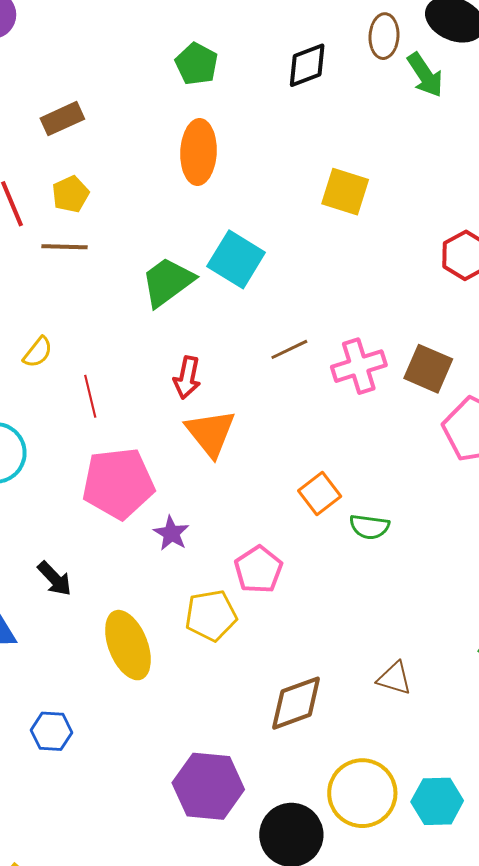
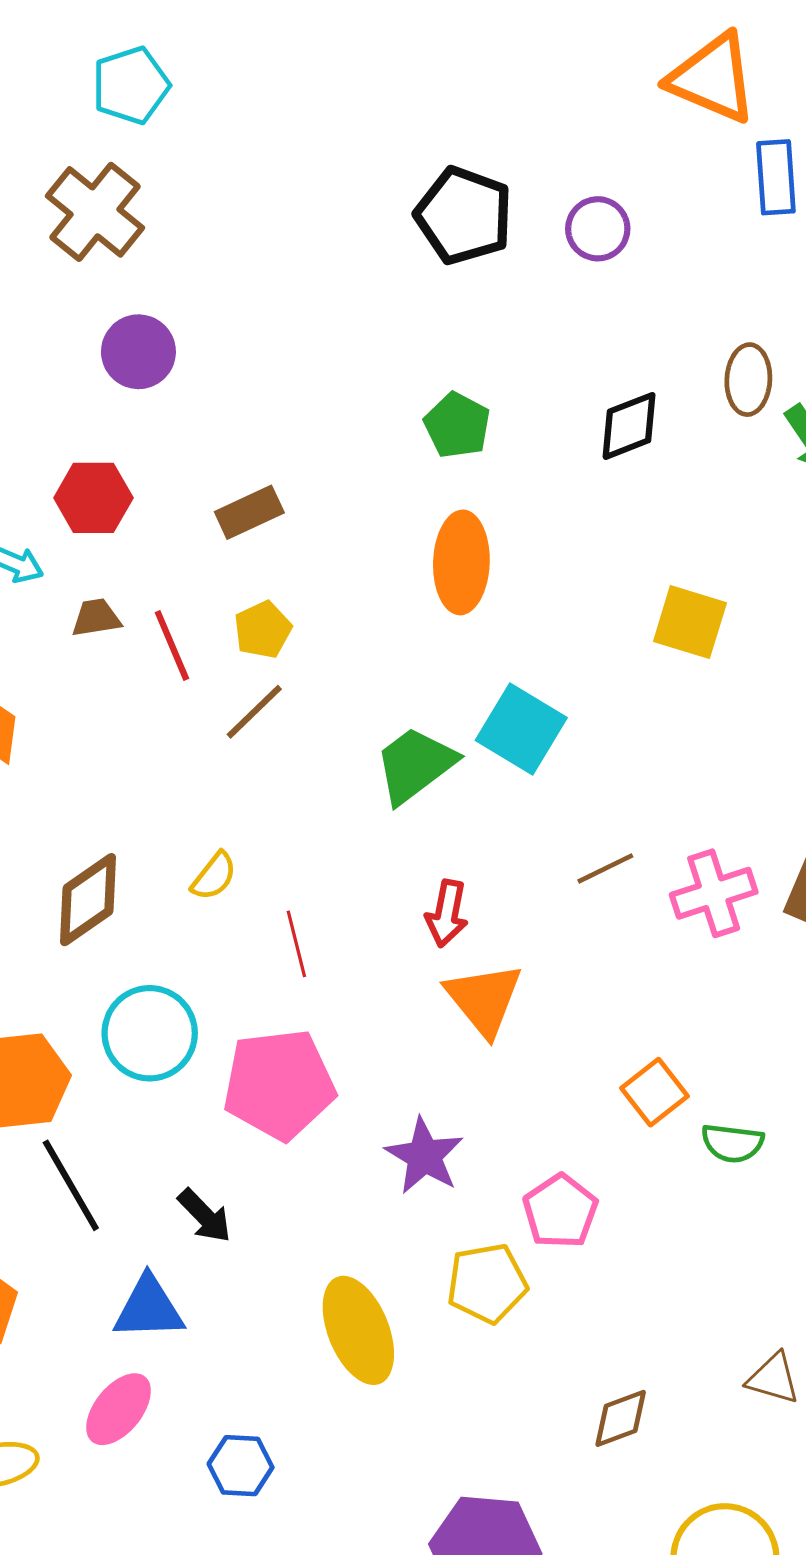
brown line: (65, 247) -> (254, 712), turned -45
pink pentagon: (118, 483) -> (279, 1084), moved
purple star: (171, 533) -> (424, 1156), size x1.4
black arrow: (55, 579) -> (205, 1216), moved
brown diamond: (296, 703) -> (621, 1418), size x0.7

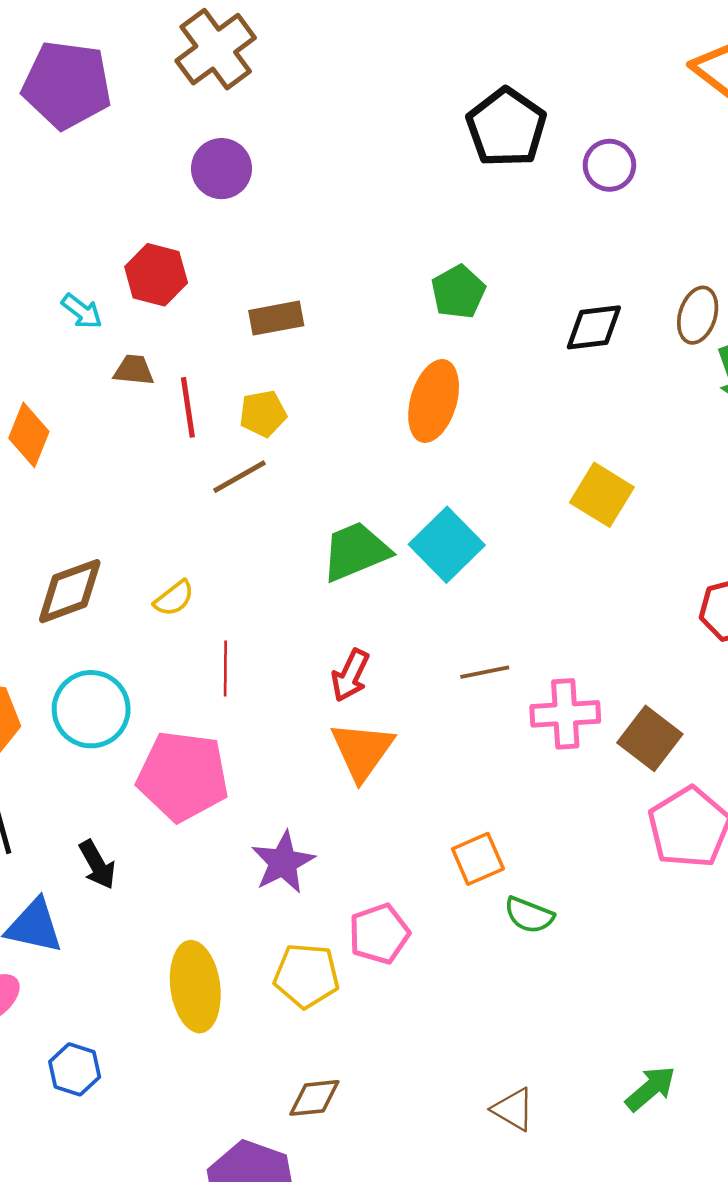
brown diamond: (621, 1418) -> (314, 1098), moved

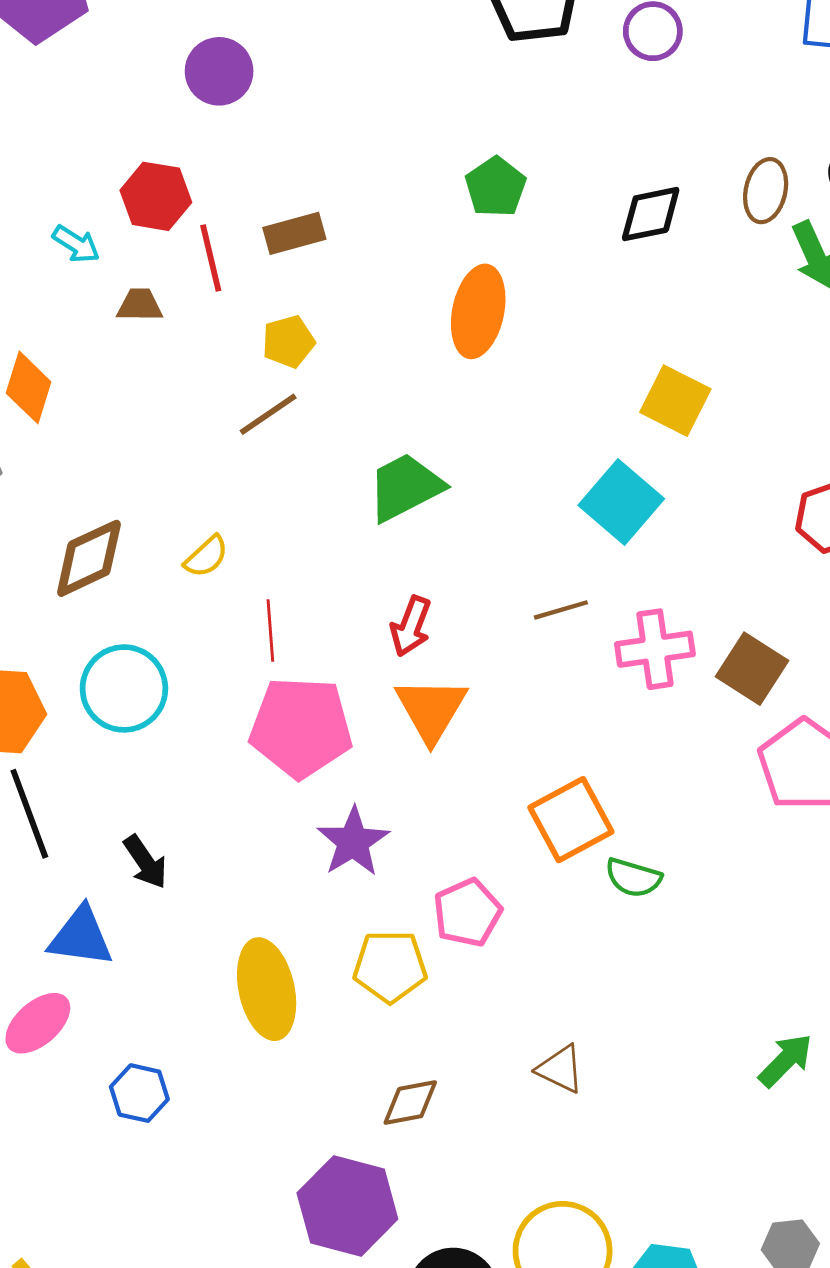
red line: (188, 407) -> (211, 258), moved
cyan square: (447, 545) -> (621, 502), moved
pink pentagon: (183, 776) -> (301, 727), moved
orange square: (478, 859) -> (571, 820), size x1.4
brown triangle: (513, 1109) -> (560, 1069), moved

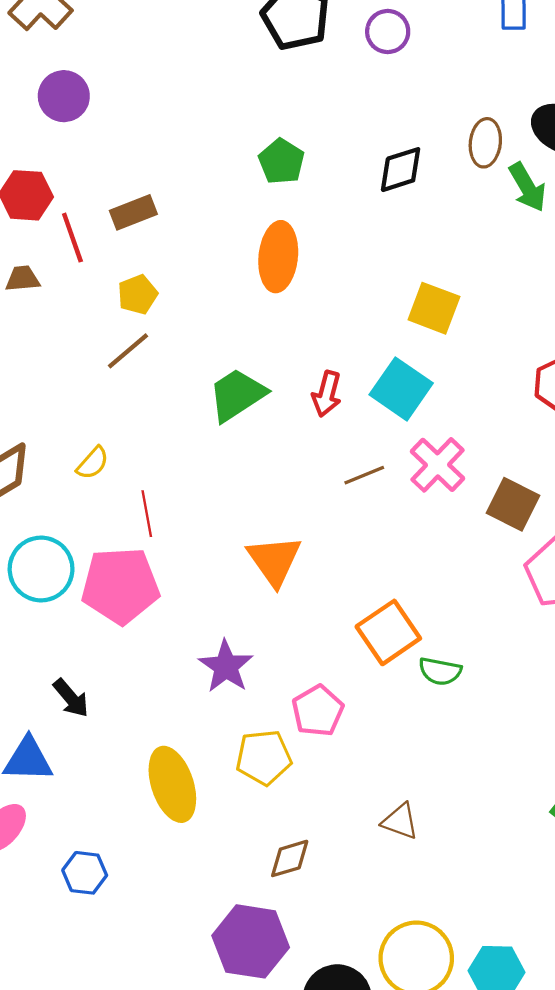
red arrow: (411, 626) -> (327, 394), moved
pink cross: (655, 649) -> (438, 465), moved, turned -32
pink pentagon: (301, 727) -> (120, 586), moved

